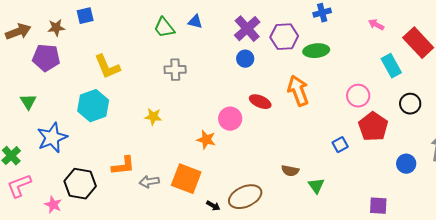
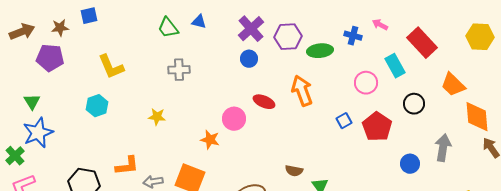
blue cross: (322, 13) -> (353, 36), moved, turned 30
pink circle: (358, 96) -> (366, 83), moved
cyan hexagon: (93, 106) -> (97, 106), size x0.7
blue star: (52, 138) -> (38, 133), moved
blue square: (340, 145) -> (344, 121), moved

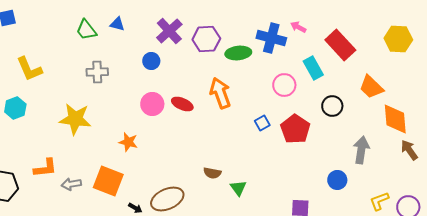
blue cross: (353, 36) -> (271, 38), size x1.6
blue circle: (249, 59) -> (151, 61), moved
yellow star: (157, 117) -> (75, 119), size x1.8
pink circle: (234, 119) -> (152, 104), moved
blue circle: (410, 164) -> (337, 180), moved

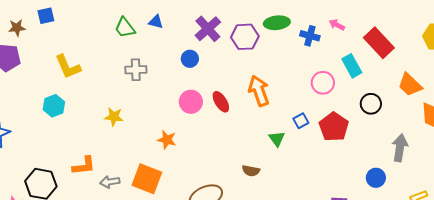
blue cross: (271, 38) -> (310, 36), size x0.7
green ellipse: (238, 53) -> (277, 23), moved
red ellipse: (182, 104) -> (221, 102), turned 35
yellow star: (75, 119) -> (114, 117), size x0.6
green triangle: (238, 188) -> (277, 139), moved

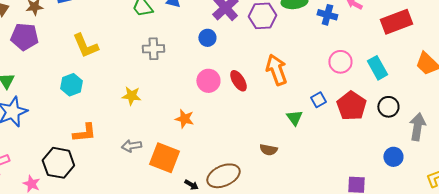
red rectangle: (379, 43) -> (396, 22), turned -68
cyan rectangle: (352, 66) -> (377, 68), moved
black circle: (371, 104) -> (388, 107), moved
orange L-shape: (84, 166) -> (84, 133), moved
gray arrow: (110, 182) -> (131, 146), moved

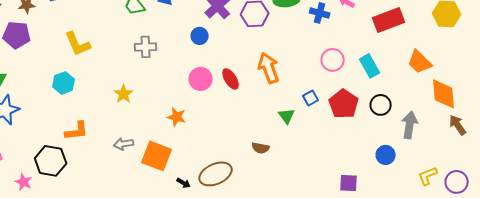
yellow star: (131, 96) -> (124, 94), turned 30

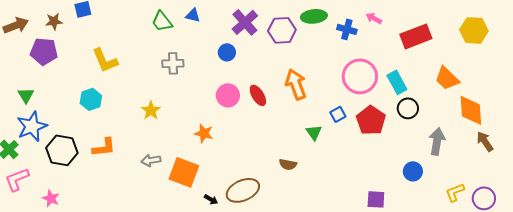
pink circle: (333, 60) -> (360, 76), size x1.5
black circle: (381, 105) -> (408, 108), moved
black hexagon: (51, 161) -> (62, 150), moved

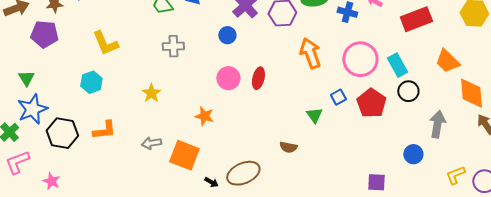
orange arrow: (296, 84) -> (310, 53), moved
red ellipse: (258, 95) -> (258, 78), turned 45

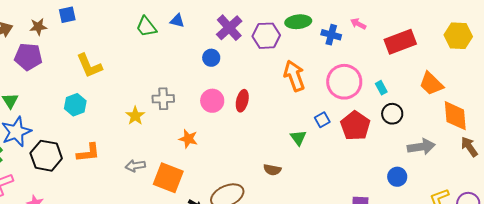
gray cross: (173, 46) -> (163, 99), moved
cyan rectangle: (397, 65) -> (381, 88), size x0.6
gray arrow: (437, 124) -> (421, 147), turned 72

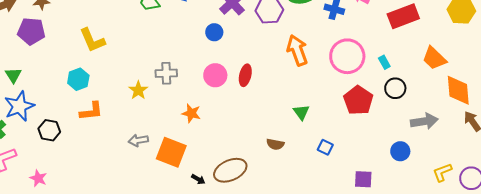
blue square: (322, 120) -> (325, 147), moved, turned -35
orange L-shape: (88, 153) -> (91, 111), moved
black hexagon: (46, 156) -> (49, 130), size x0.7

